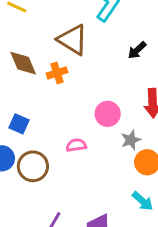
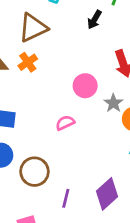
brown triangle: (73, 40) -> (33, 28), turned -40
brown circle: (33, 166) -> (34, 172), moved

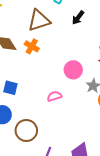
black arrow: (94, 20) -> (78, 18), moved
orange cross: (28, 62) -> (32, 46), turned -32

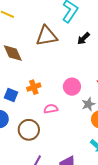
orange cross: (32, 46) -> (34, 87), moved, turned 32
brown circle: (26, 130) -> (29, 130), moved

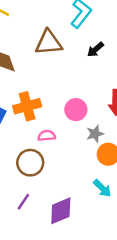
orange cross: (34, 87) -> (27, 106), size x1.5
brown circle: (29, 130) -> (30, 163), moved

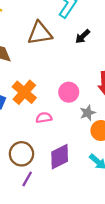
orange cross: (27, 106) -> (24, 92), turned -30
brown circle: (30, 163) -> (21, 154), moved
purple diamond: (61, 211) -> (60, 157), moved

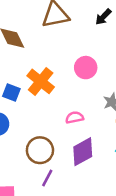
pink circle: (69, 92) -> (86, 68), moved
pink semicircle: (44, 118) -> (75, 117), moved

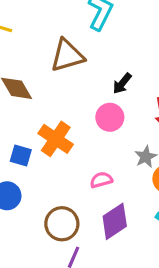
black arrow: (103, 17) -> (122, 83), moved

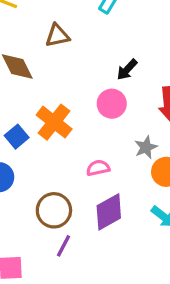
brown triangle: (67, 55) -> (57, 36), moved, size x0.7
blue square: (21, 156) -> (17, 137), turned 30

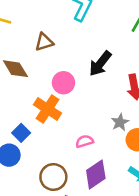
black arrow: (127, 70) -> (100, 64), size x1.5
pink circle: (112, 104) -> (63, 83), moved
blue square: (17, 137) -> (21, 133), moved

